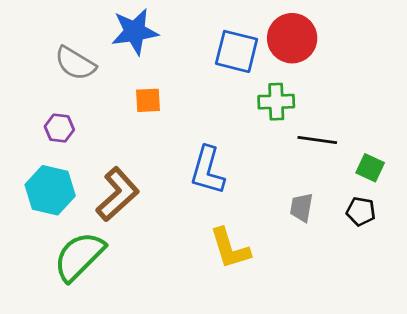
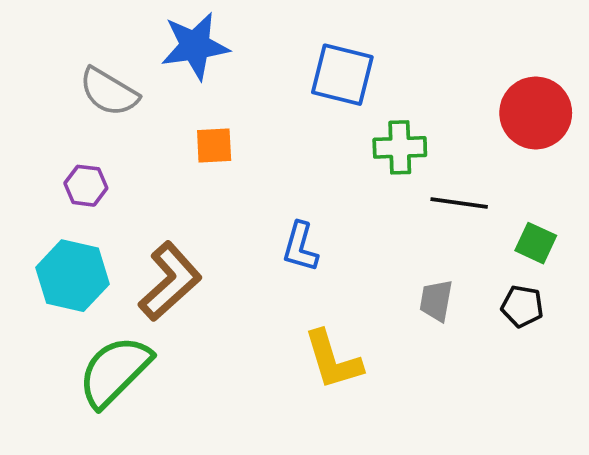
red circle: (292, 38) -> (536, 113), moved
blue L-shape: (207, 170) -> (300, 247), size x0.7

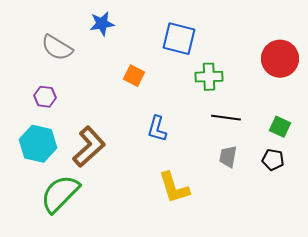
blue star: (195, 46) -> (102, 24), size x0.7
orange square: (214, 145) -> (134, 76), moved, turned 30
black line: (459, 203) -> (226, 118), moved

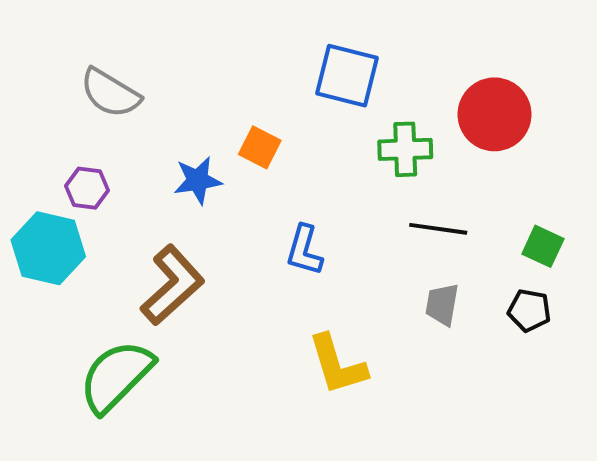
blue star: (102, 24) -> (198, 180), moved
red circle: (280, 59) -> (494, 114), moved
cyan hexagon: (38, 144) -> (48, 248), moved

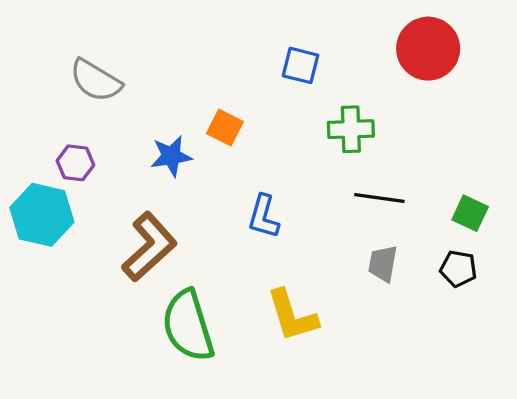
blue square: (347, 76) -> (300, 65), size x0.7
red circle: (494, 114) -> (428, 49), moved
green semicircle: (116, 376) -> (188, 326), moved, turned -62

